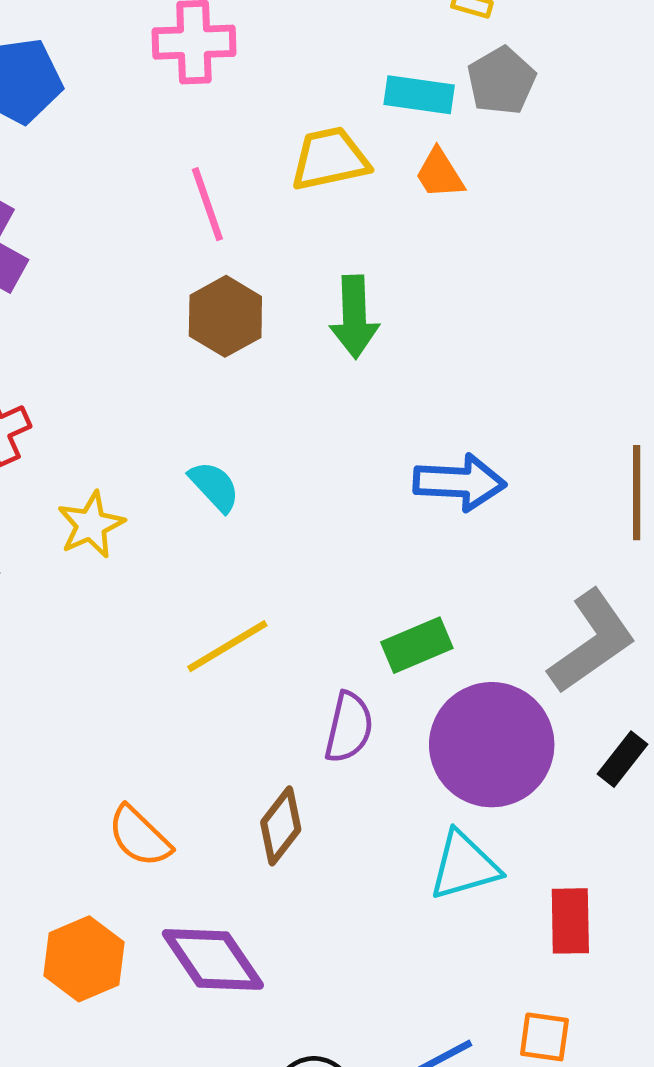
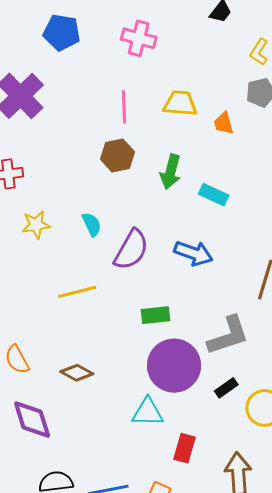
cyan rectangle: (419, 95) -> (214, 195), moved
purple semicircle: (349, 727) -> (131, 250), moved, size x1.4
brown diamond: (281, 826) -> (77, 373), turned 64

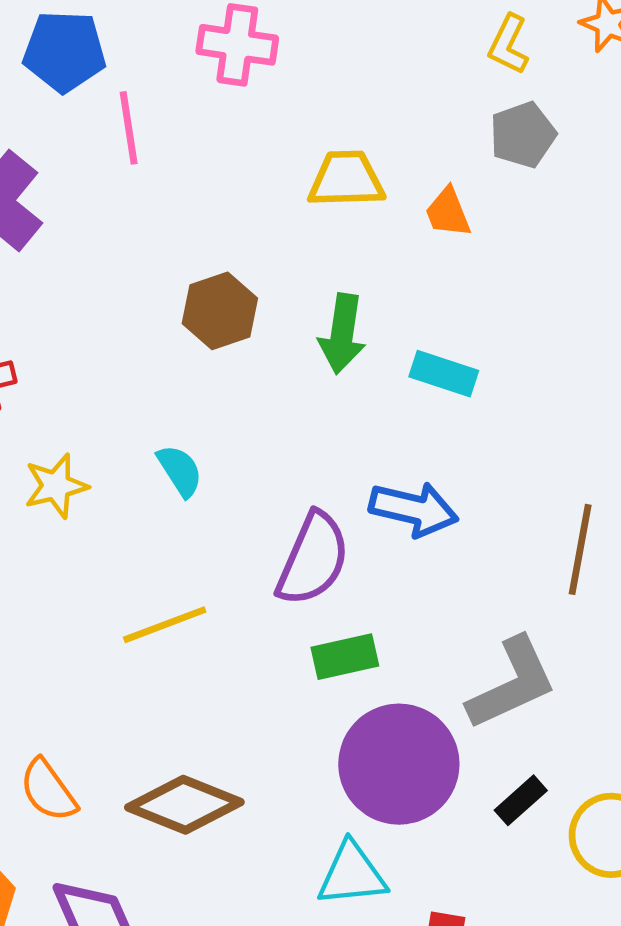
pink line: (124, 107) -> (129, 128), moved
purple semicircle: (131, 250) -> (313, 559), moved
brown diamond: (77, 373) -> (184, 805), size x1.5

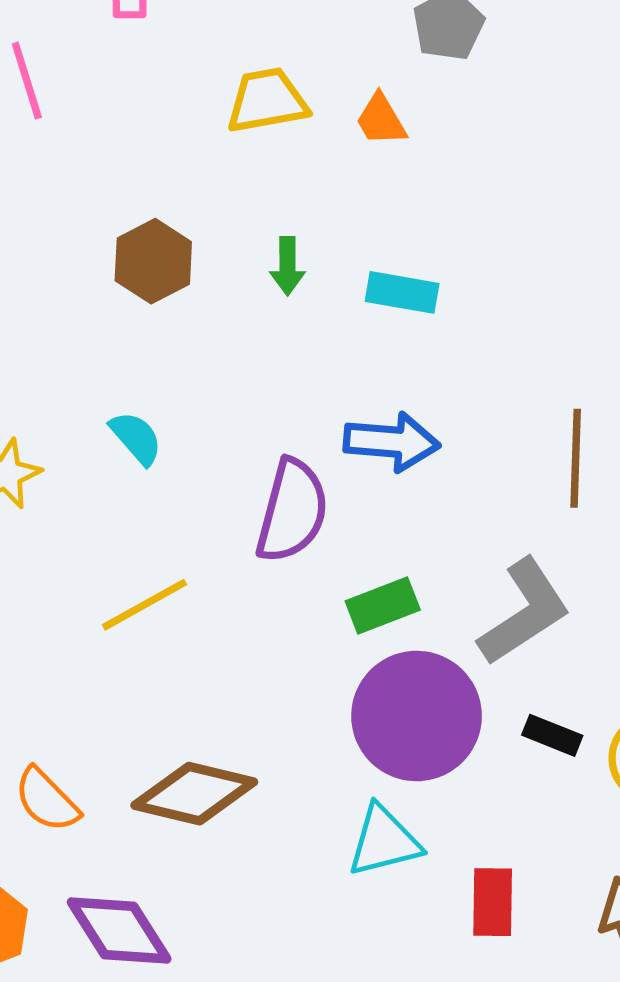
green arrow: (342, 334) -> (287, 266), size x0.7
green rectangle: (345, 657) -> (383, 605), moved
black rectangle: (521, 800) -> (552, 735), turned 72

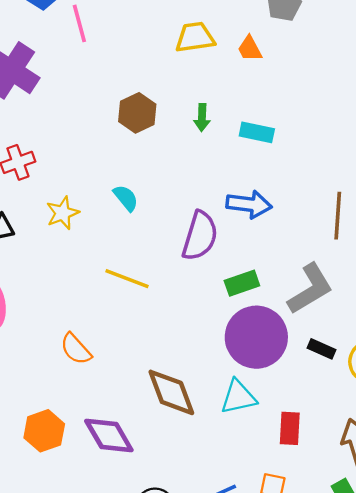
yellow line: (144, 605) -> (127, 279), turned 48
brown diamond: (194, 794) -> (171, 392), moved, turned 54
orange semicircle: (47, 800) -> (76, 349), moved

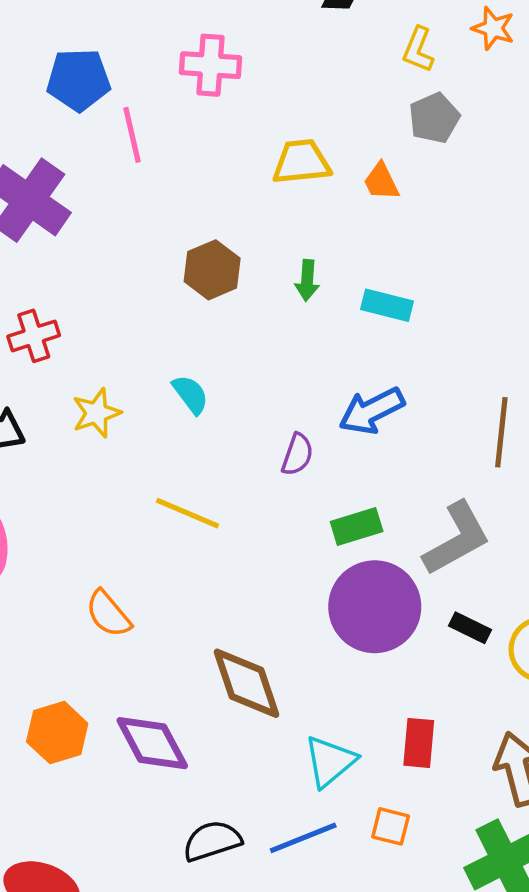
blue arrow: (249, 204) -> (372, 411), turned 144
purple semicircle: (200, 236) -> (297, 454), size x0.6
cyan triangle: (238, 397) -> (330, 761), moved, turned -30

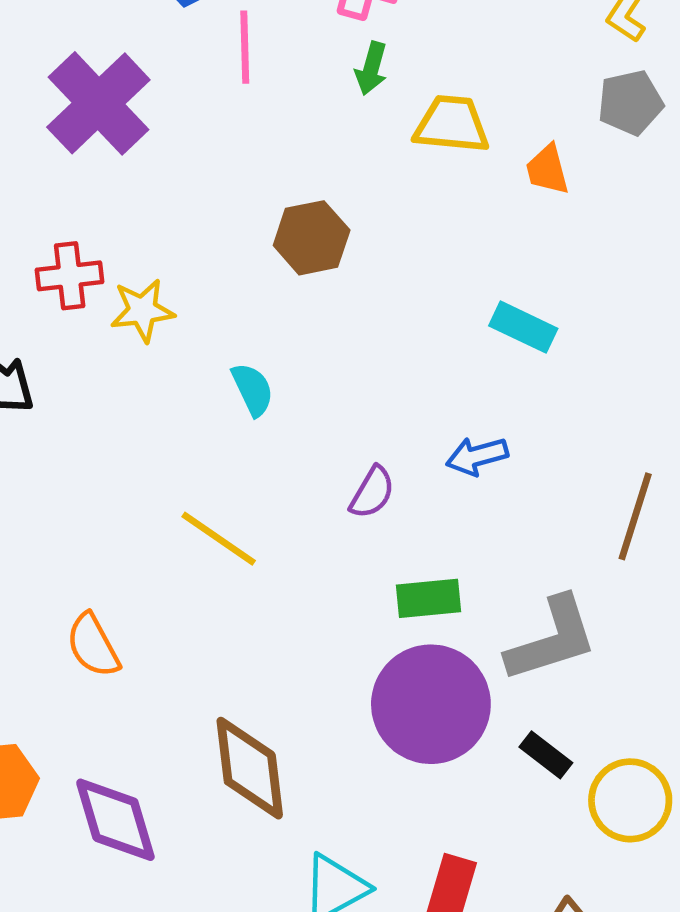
green arrow: (307, 280) -> (371, 68), moved
blue arrow: (372, 411) -> (477, 456), size x0.7
yellow star: (96, 413) -> (142, 310), moved

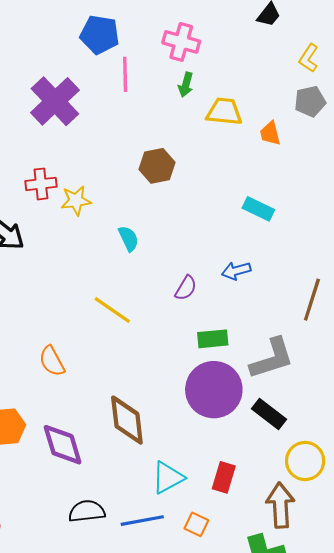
black rectangle: (546, 755) -> (269, 414), size x1.4
yellow circle: (630, 800) -> (305, 461), moved

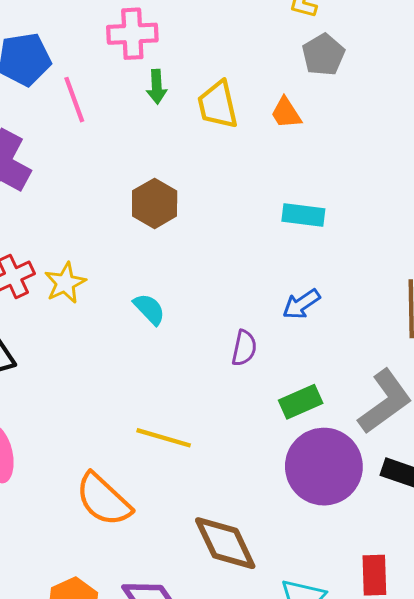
yellow trapezoid: (224, 112) -> (218, 105), turned -90
yellow line: (112, 310) -> (164, 438), moved
orange semicircle: (52, 361) -> (103, 500), size x1.4

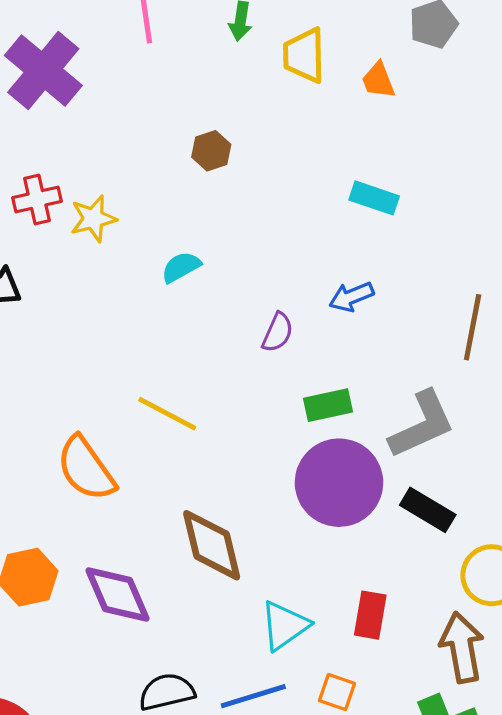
brown hexagon: (155, 203) -> (211, 151), size x0.7
cyan semicircle: (149, 309) -> (181, 267), turned -87

